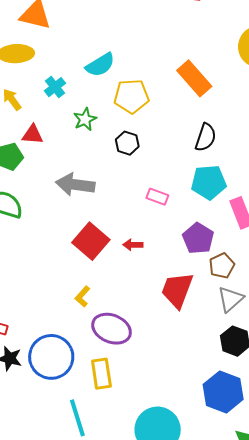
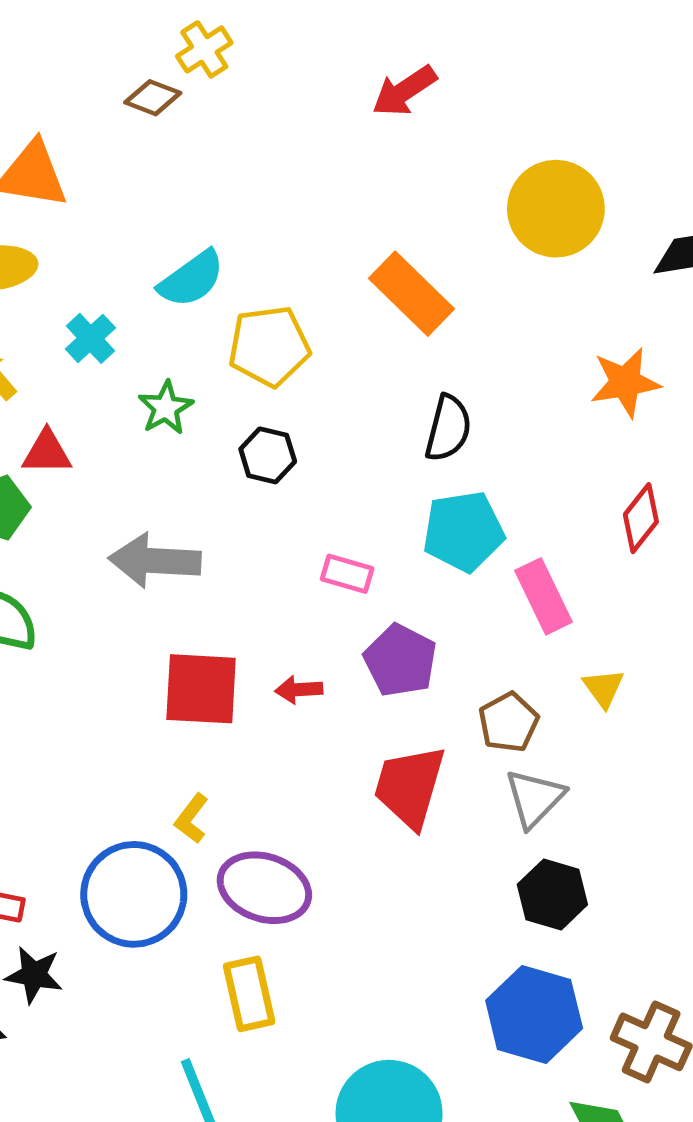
purple pentagon: (198, 238) -> (400, 660), moved
red square: (91, 241) -> (201, 689), turned -33
blue circle: (51, 357) -> (134, 894), moved

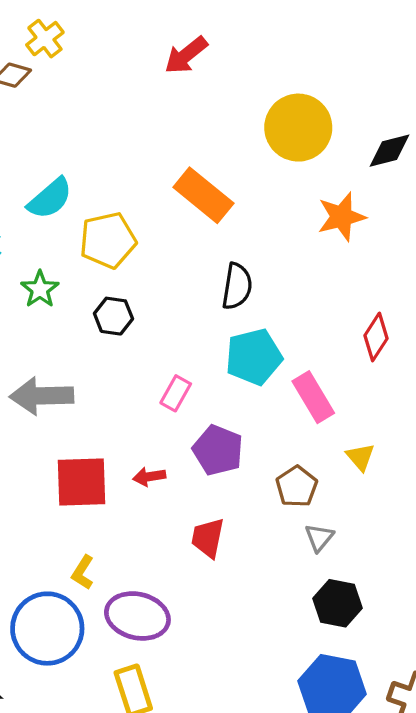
orange star: (625, 382) -> (342, 217), moved
pink rectangle: (347, 574) -> (176, 393), turned -72
red trapezoid: (410, 787) -> (208, 538), moved, size x0.7
gray triangle: (535, 798) -> (319, 538), size x0.7

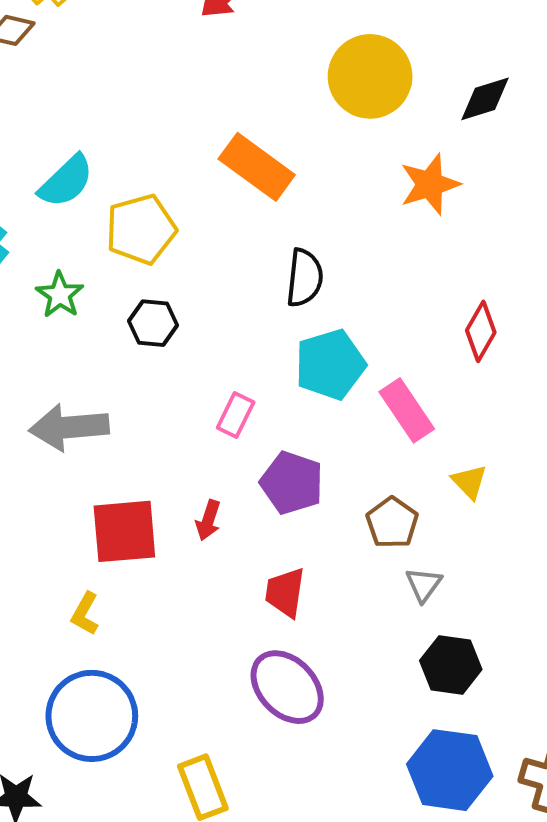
red arrow: (149, 477) -> (208, 520), turned -60
yellow L-shape: (83, 572) -> (85, 614), moved
purple ellipse: (137, 616) -> (287, 687), moved, turned 36

